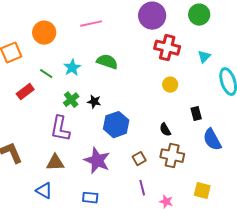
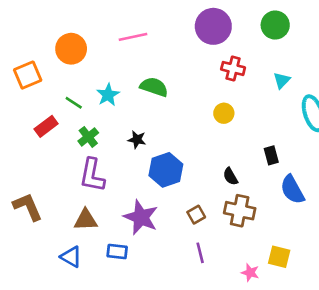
red cross: (167, 48) -> (233, 68), size x0.7
yellow circle: (170, 85) -> (224, 113), moved
green cross: (71, 100) -> (88, 137), moved
blue rectangle: (90, 198) -> (117, 251), moved
pink star: (166, 202) -> (250, 273), moved

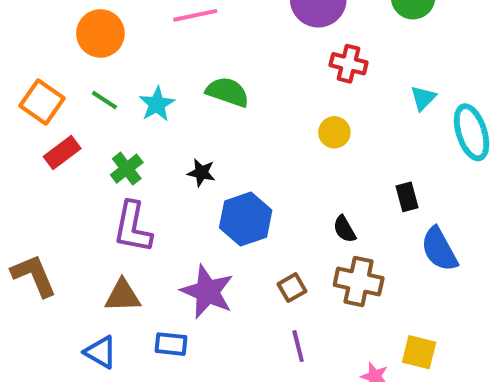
orange square: (28, 75) -> (42, 102), moved, turned -32
cyan triangle: (282, 80) -> (423, 98), moved
green line: (74, 103) -> (104, 100), moved

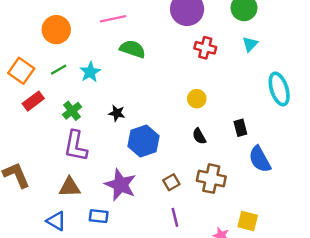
green semicircle: (227, 92) -> (133, 49), moved
cyan triangle: (423, 98) -> (250, 44), moved
green line: (104, 100) -> (59, 70), turned -63
yellow circle: (334, 132) -> (197, 99), moved
black semicircle: (344, 229) -> (199, 136), moved

